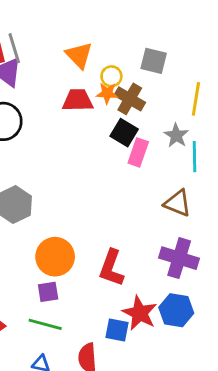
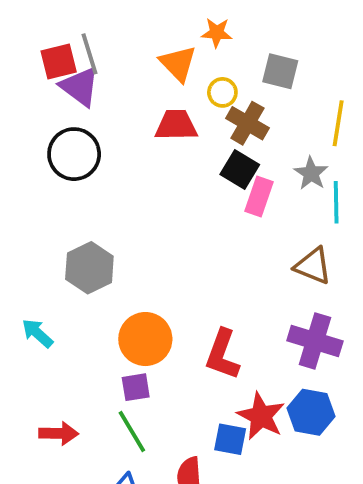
orange star: (107, 93) -> (217, 33), moved
green line: (45, 324) -> (132, 432), turned 44

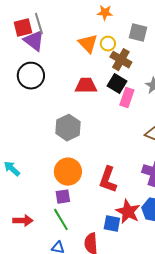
orange triangle: (178, 63) -> (88, 44), moved
red trapezoid: (176, 125) -> (86, 86), moved
gray hexagon: (89, 268) -> (68, 128), moved

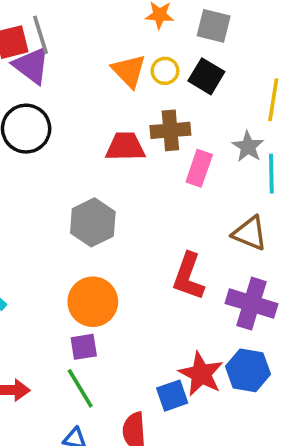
gray square: (138, 33) -> (214, 26), moved
brown cross: (121, 60) -> (170, 130), moved, turned -35
black square: (117, 84) -> (206, 76), moved
red L-shape: (108, 180) -> (188, 276), moved
blue square: (112, 224) -> (172, 396), turned -30

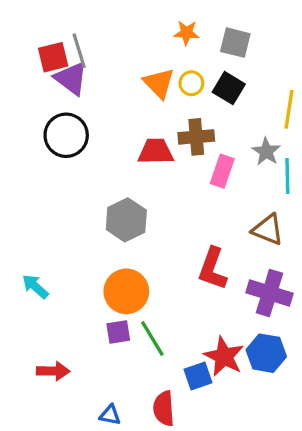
green line: (80, 388) -> (152, 339), moved

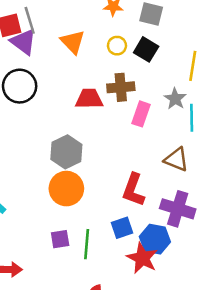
orange triangle: (159, 83) -> (73, 42), moved
orange circle: (126, 291) -> (66, 189), moved
green line: (152, 339) -> (87, 244), turned 36
blue hexagon: (266, 353) -> (155, 239), moved
blue square: (198, 376) -> (122, 228), moved

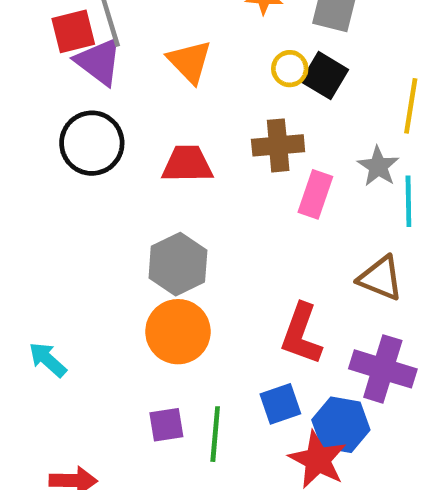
yellow circle: (117, 46) -> (290, 69), moved
red trapezoid: (89, 99) -> (187, 164), moved

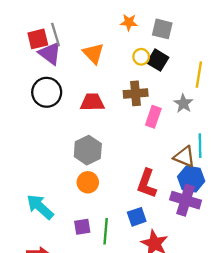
cyan line: (408, 201) -> (200, 146), moved
orange circle: (178, 332) -> (88, 182), size x0.7
cyan arrow: (48, 360) -> (40, 207), moved, size x1.5
blue hexagon: (341, 425) -> (191, 179), moved

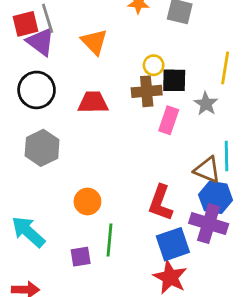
yellow circle: (141, 57) -> (154, 65), moved
black square: (158, 60) -> (174, 80), moved, turned -30
gray hexagon: (88, 150) -> (42, 148), moved
blue square: (137, 217) -> (173, 244), moved, size x1.4
green line: (106, 231) -> (110, 240), moved

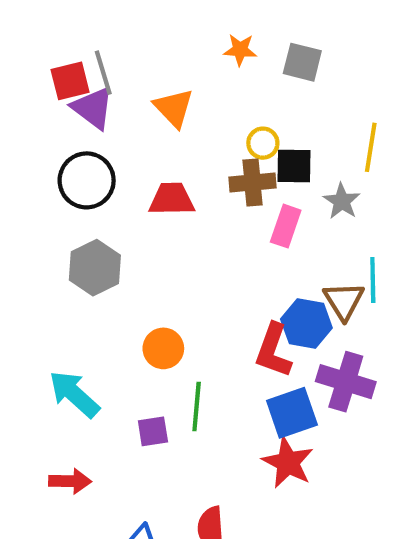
brown triangle: (207, 170) -> (344, 301), turned 36
blue hexagon: (216, 197) -> (306, 324), moved

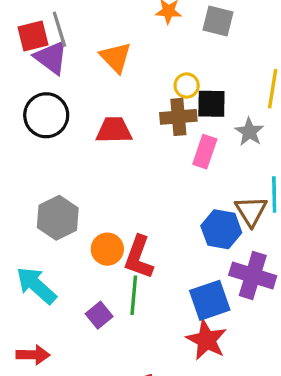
gray hexagon: (95, 268) -> (58, 218), moved
red L-shape: (273, 351) -> (139, 257), moved
purple square: (153, 431) -> (99, 315), turned -30

